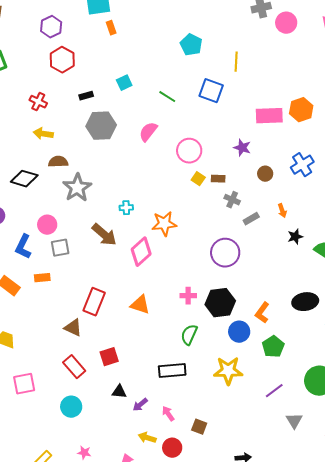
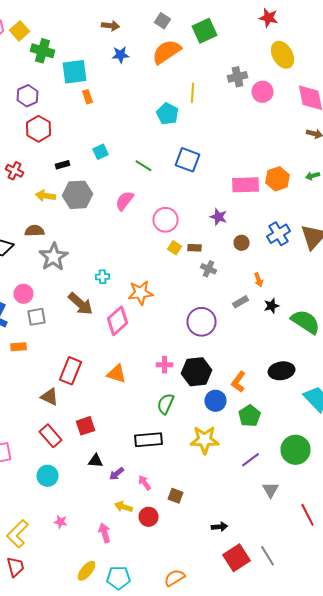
yellow line: (236, 62) -> (192, 93), moved
yellow arrow: (43, 134) -> (46, 196), moved
gray rectangle: (251, 219) -> (240, 302), moved

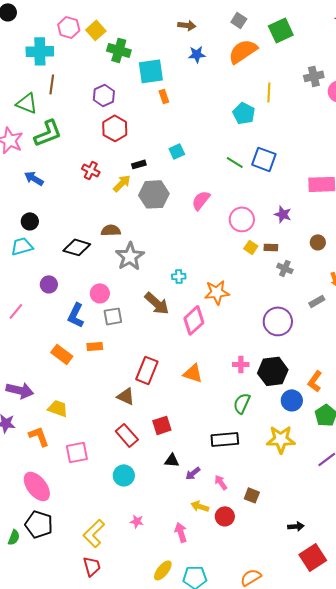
green line: (144, 166) -> (235, 162), moved
yellow arrow: (46, 196) -> (122, 183), moved, turned 126
purple star: (218, 217) -> (283, 214), moved

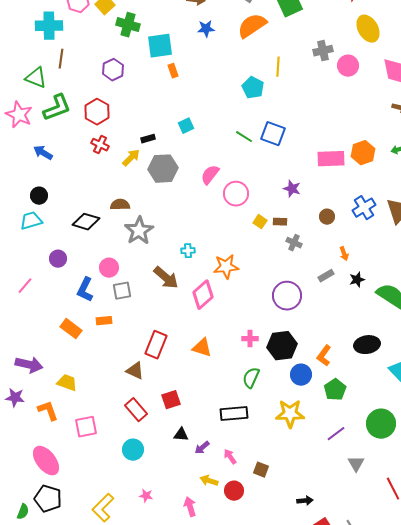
red hexagon: (115, 128) -> (97, 112), moved
pink circle: (242, 219) -> (236, 194), moved

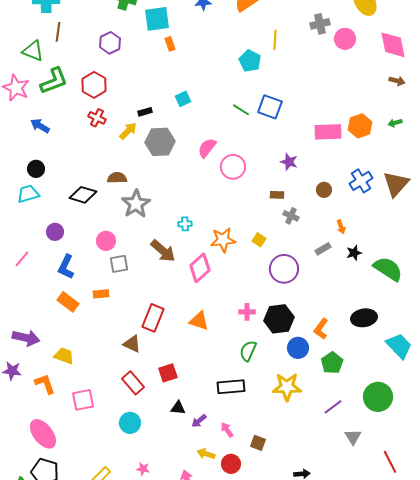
yellow square: (260, 222) -> (259, 240), moved
blue L-shape: (85, 290) -> (66, 267), moved

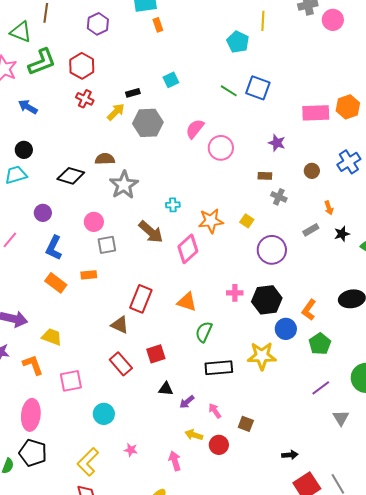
green semicircle: (248, 351) -> (204, 332), moved
yellow star: (287, 387) -> (262, 356), moved
cyan circle: (130, 423) -> (104, 414), moved
pink ellipse: (43, 434) -> (31, 415), turned 44

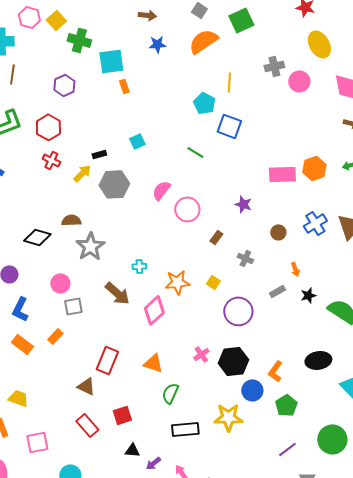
blue square: (258, 88) -> (229, 126), moved
brown rectangle: (265, 176) -> (216, 237), moved, turned -56
orange rectangle: (89, 275) -> (55, 336), turned -42
pink cross: (235, 293) -> (201, 354), turned -35

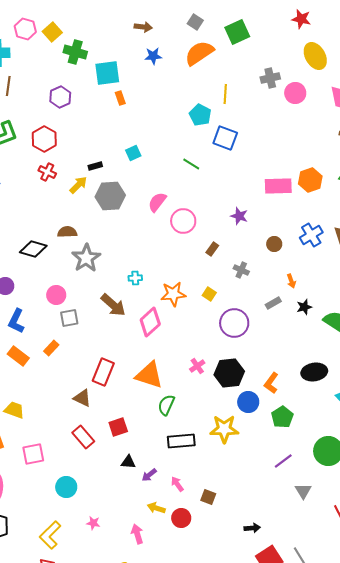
orange triangle: (153, 363) -> (149, 375), size x1.4

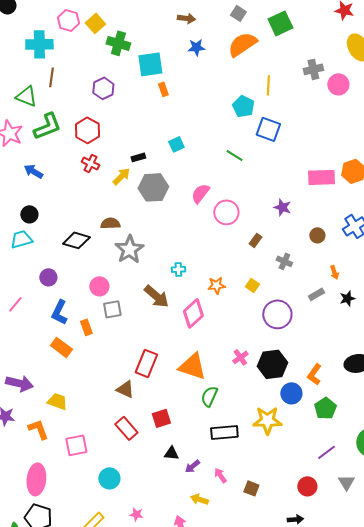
orange star: (173, 294) -> (216, 285), size x0.7
orange rectangle: (51, 348) -> (86, 327), moved, turned -63
red circle: (181, 518) -> (307, 486), moved

